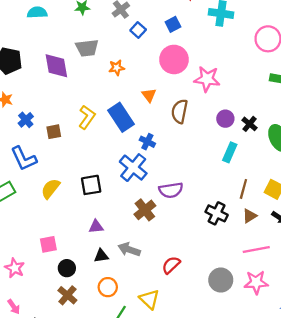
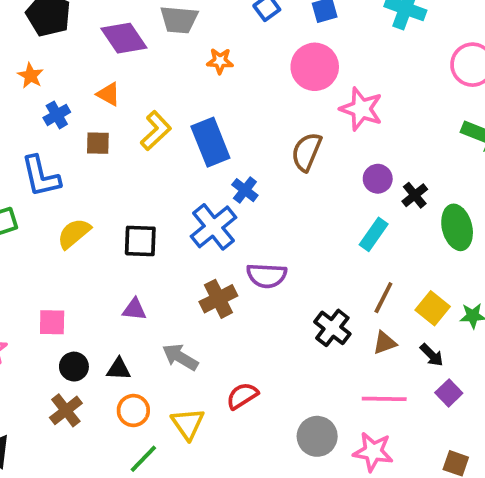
purple diamond: (56, 66) -> (124, 38), turned -36
orange triangle: (149, 95) -> (108, 94), moved, turned -35
black triangle: (101, 256) -> (119, 369), moved
yellow triangle: (149, 299) -> (188, 424), moved

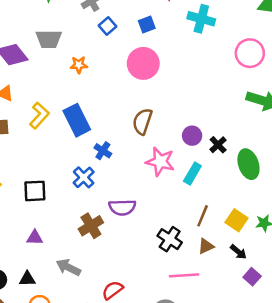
pink star: (361, 109) -> (160, 162), moved
blue cross: (214, 227) -> (84, 177), size x0.7
pink line: (384, 399) -> (184, 275), moved

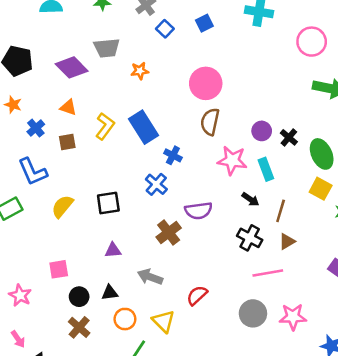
pink circle: (143, 63) -> (206, 83), moved
cyan rectangle: (192, 174) -> (266, 169), turned -45
yellow square: (236, 220) -> (321, 189), moved
black arrow: (238, 252) -> (251, 199), moved

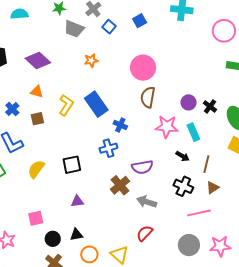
gray trapezoid: (107, 48) -> (74, 29), moved, turned 30
blue cross: (156, 184) -> (108, 148), turned 36
gray arrow: (150, 277) -> (147, 202), moved

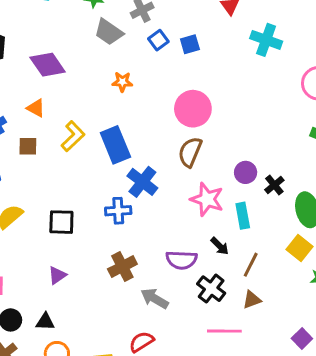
blue square: (140, 21) -> (190, 44), moved
blue cross: (120, 125) -> (142, 182), size x1.5
purple semicircle: (142, 167) -> (181, 260), moved
purple triangle: (77, 201) -> (57, 275), turned -40

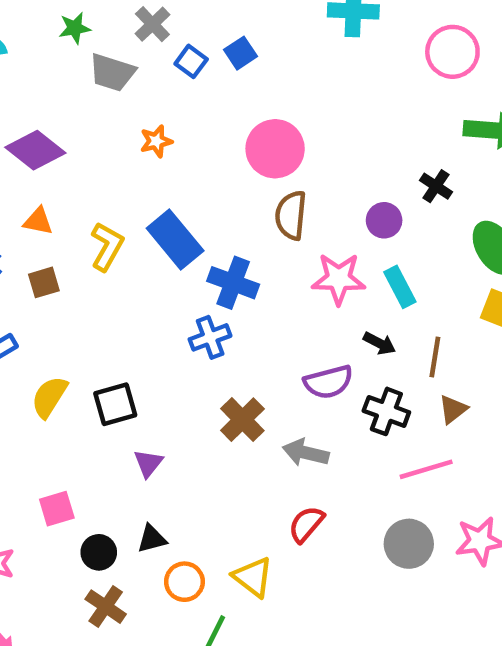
black cross: (274, 185) -> (436, 186), moved
black square: (61, 222) -> (115, 404), moved

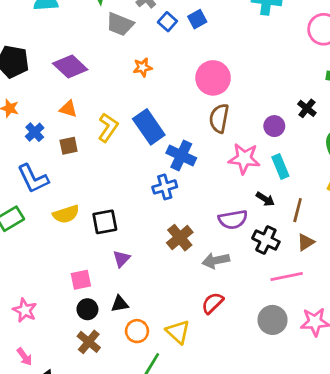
yellow semicircle: (49, 397) -> (66, 214), turned -145
gray arrow: (306, 453) -> (216, 260), turned -30
pink square: (57, 509) -> (81, 280), moved

